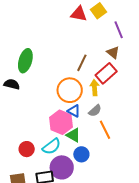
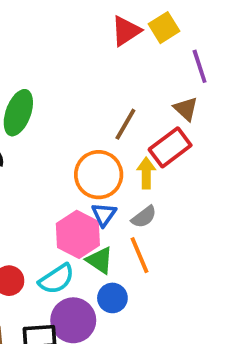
red triangle: (79, 14) -> (126, 31), turned -48
blue triangle: (74, 111) -> (104, 214), turned 32
orange line: (105, 130) -> (140, 255), moved

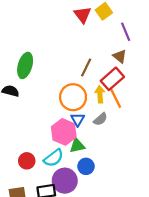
red triangle: (126, 31) -> (83, 15), turned -30
orange line: (140, 255) -> (115, 98), moved
green triangle: (100, 260) -> (77, 146), turned -42

